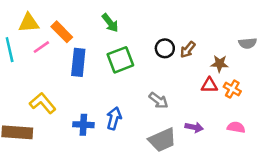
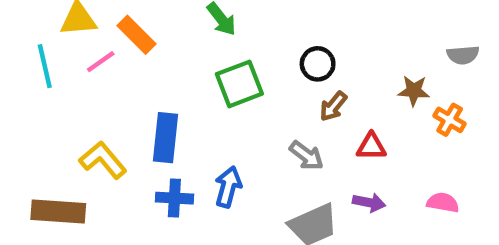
brown arrow: (188, 50) -> (333, 106), moved
blue rectangle: (78, 62) -> (166, 138), moved
red triangle: (209, 85) -> (371, 147), moved
orange cross: (232, 89) -> (450, 120), moved

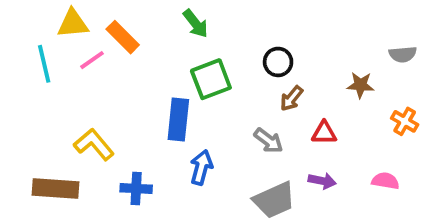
orange cross: (450, 120) -> (405, 121), moved
blue rectangle: (166, 138) -> (178, 119), moved
blue cross: (174, 198) -> (136, 189), moved

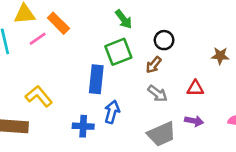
green arrow: (196, 24) -> (124, 19), moved
brown arrow: (291, 98) -> (154, 65), moved
blue cross: (136, 189) -> (83, 126), moved

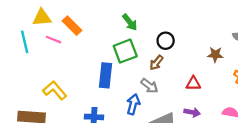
pink line: (38, 39) -> (54, 40), turned 56
gray arrow: (158, 94) -> (149, 86), moved
blue arrow: (112, 112) -> (133, 104), moved

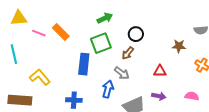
yellow triangle: (42, 18) -> (19, 18), moved
green arrow: (130, 22) -> (105, 18), turned -77
orange rectangle: (72, 26) -> (61, 32), moved
cyan line: (25, 42) -> (14, 54), moved

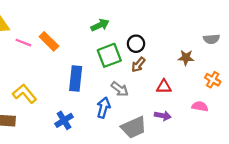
green square: (101, 43) -> (109, 55), moved
brown arrow: (128, 53) -> (138, 65), moved
pink semicircle: (192, 96) -> (200, 106), moved
blue cross: (74, 100) -> (64, 120), turned -35

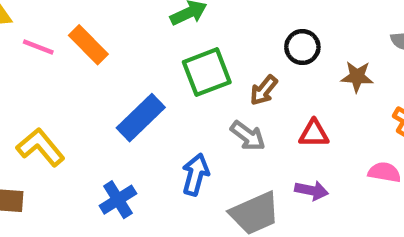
black circle: (136, 44) -> (302, 47), moved
blue rectangle: (76, 79) -> (141, 118), turned 40
gray arrow: (120, 89) -> (248, 136), moved

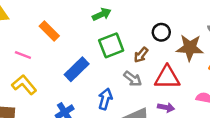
pink line: (38, 47) -> (23, 55), moved
brown star: (357, 77) -> (190, 48), size x1.6
red triangle: (314, 134) -> (167, 78), size x1.6

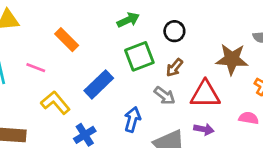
black circle: (161, 32) -> (174, 31), moved
yellow L-shape: (24, 85) -> (55, 103), moved

